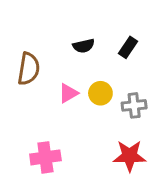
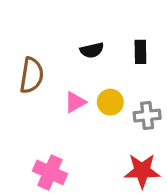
black rectangle: (128, 47) -> (140, 52), turned -35
pink cross: (45, 157) -> (50, 172), turned 32

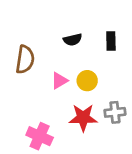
gray cross: (147, 116) -> (115, 112), moved
red star: (142, 171) -> (83, 118), moved

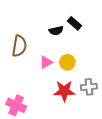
black rectangle: (111, 41) -> (75, 23), moved, turned -48
pink cross: (40, 136) -> (16, 105), moved

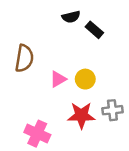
black semicircle: (56, 31) -> (71, 17), moved
pink cross: (16, 105) -> (37, 134), moved

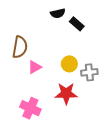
pink triangle: (58, 79) -> (35, 67), moved
gray cross: (112, 110) -> (89, 72), moved

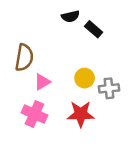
pink cross: (30, 108) -> (34, 114), moved

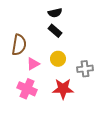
black rectangle: (94, 29) -> (55, 31), moved
yellow circle: (85, 78) -> (58, 59), moved

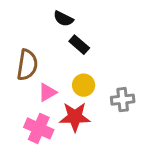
black semicircle: (55, 13) -> (63, 19), moved, turned 40
red star: (63, 89) -> (75, 117), moved

